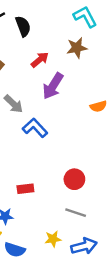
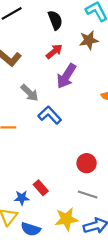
black semicircle: (23, 26) -> (55, 20), moved
red rectangle: (25, 189) -> (41, 188), moved, turned 56
yellow star: (53, 239) -> (66, 219), size x1.5

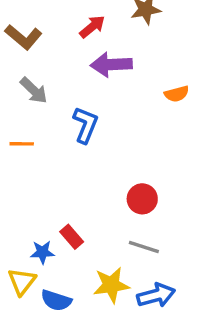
purple arrow: (66, 76) -> (111, 65), turned 55
gray arrow: (30, 93) -> (34, 90), moved
blue L-shape: (50, 115) -> (85, 125), turned 65

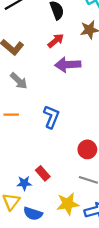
blue L-shape: (85, 125) -> (51, 117), moved

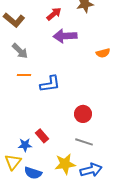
orange line: (11, 115) -> (24, 75), moved
blue L-shape: (51, 117) -> (50, 84), turned 60

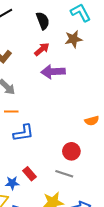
orange semicircle: (103, 53) -> (92, 121), moved
blue L-shape: (50, 84) -> (23, 133), moved
gray line: (84, 142) -> (64, 174), moved

